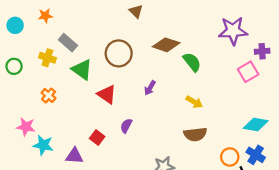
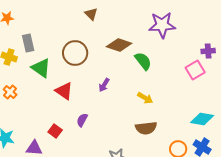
purple star: (233, 31) -> (162, 25), moved
gray rectangle: (68, 43) -> (28, 43), turned 36

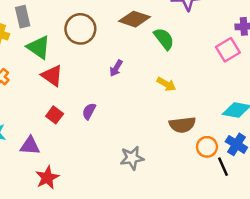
red triangle: (64, 91) -> (52, 76), moved
brown semicircle: (146, 128) -> (182, 125), moved
red square: (55, 131) -> (55, 115), moved

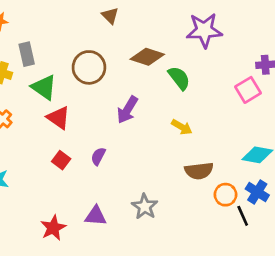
purple arrow: (116, 68) -> (127, 110), size x1.5
purple triangle: (30, 146) -> (96, 216), moved
gray star: (132, 158) -> (145, 207), turned -30

